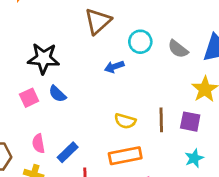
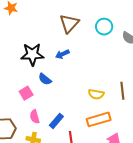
cyan circle: (140, 42) -> (104, 27), moved
blue arrow: (114, 67) -> (62, 54), moved
pink square: (29, 98) -> (26, 93), moved

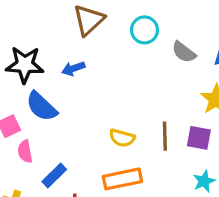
blue semicircle: (45, 79) -> (42, 106), size x1.5
pink semicircle: (35, 117) -> (25, 151), moved

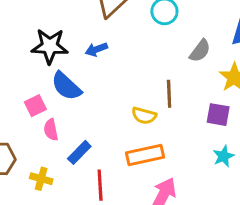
gray semicircle: (184, 52) -> (200, 51), moved, turned -90
brown line: (165, 136) -> (169, 94), moved

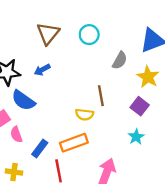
purple square: (218, 115) -> (140, 106), turned 36
orange rectangle: (145, 155) -> (74, 143), moved
cyan star: (224, 156) -> (136, 137), moved

